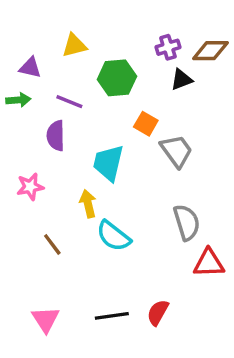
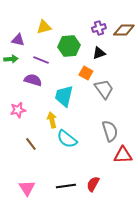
black triangle: (182, 80) -> (99, 53), moved
purple semicircle: (56, 136) -> (33, 80), turned 108

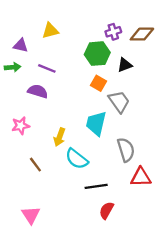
green hexagon: (69, 46) -> (97, 54), moved
black triangle: (99, 53) -> (125, 65), moved
cyan trapezoid: (64, 96) -> (96, 123), moved
yellow arrow: (52, 120) -> (59, 137), turned -147
black line: (66, 186) -> (96, 186), moved

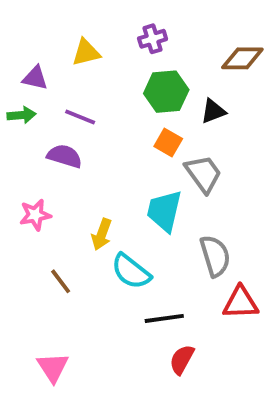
purple cross: (113, 32) -> (153, 39), moved

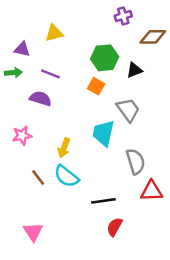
purple cross: (153, 39) -> (123, 16), moved
orange square: (168, 142) -> (96, 86), moved
cyan semicircle: (131, 272) -> (66, 176), moved

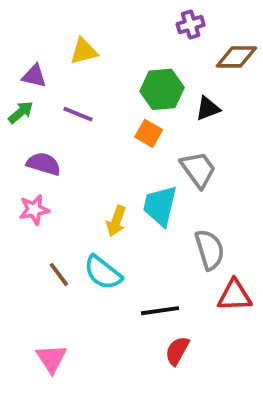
green arrow: (13, 73) -> (21, 112), turned -35
purple semicircle: (41, 99) -> (44, 164), moved
yellow arrow: (64, 148) -> (116, 221), moved

